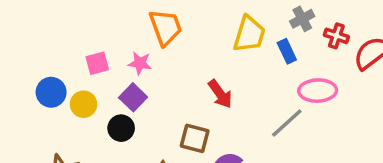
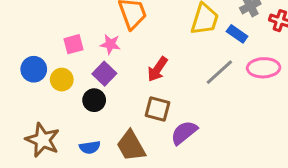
blue rectangle: (287, 51) -> (237, 34), turned -30
red arrow: (220, 94) -> (157, 69), moved, turned 70
gray line: (287, 123) -> (219, 72), moved

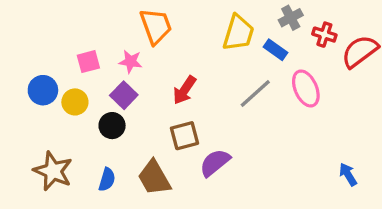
pink ellipse: (264, 68) -> (306, 88), turned 68
brown square: (157, 109) -> (184, 136), turned -30
blue semicircle: (90, 147) -> (107, 180), turned -66

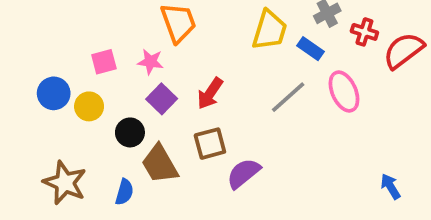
purple square: (124, 95) -> (162, 99), moved
brown trapezoid: (154, 178) -> (160, 164), moved

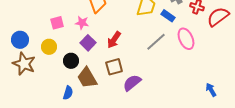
blue circle: (54, 93) -> (20, 40), moved
brown star: (65, 183) -> (24, 64), moved

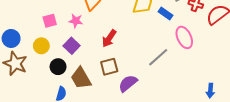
gray line: (156, 42) -> (158, 57), moved
purple square: (88, 43) -> (72, 46), moved
black circle: (71, 61) -> (58, 67), moved
blue arrow: (211, 90) -> (210, 91), turned -144

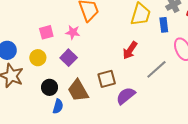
blue rectangle: (165, 13) -> (164, 25), turned 48
red arrow: (109, 38) -> (130, 50), moved
black circle: (58, 67) -> (50, 87), moved

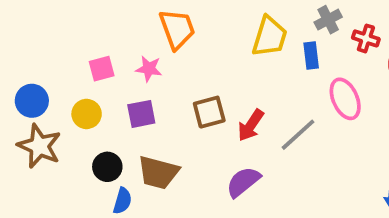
red arrow: (130, 50) -> (251, 125), moved
purple square: (69, 58) -> (141, 114), turned 35
brown square: (107, 79) -> (209, 112), moved
brown trapezoid: (78, 91) -> (158, 172), turned -45

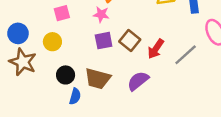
pink star: (149, 69) -> (101, 14), moved
brown square: (209, 112) -> (130, 41), turned -36
purple square: (141, 114) -> (104, 41), moved
purple semicircle: (243, 182) -> (138, 81), moved

